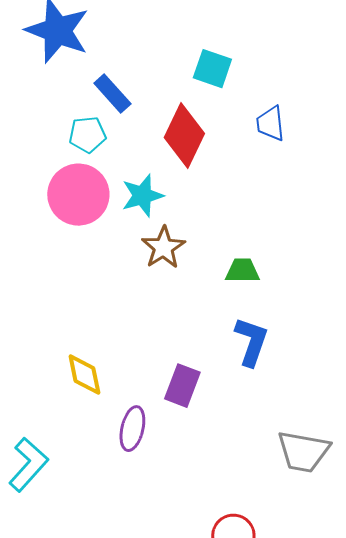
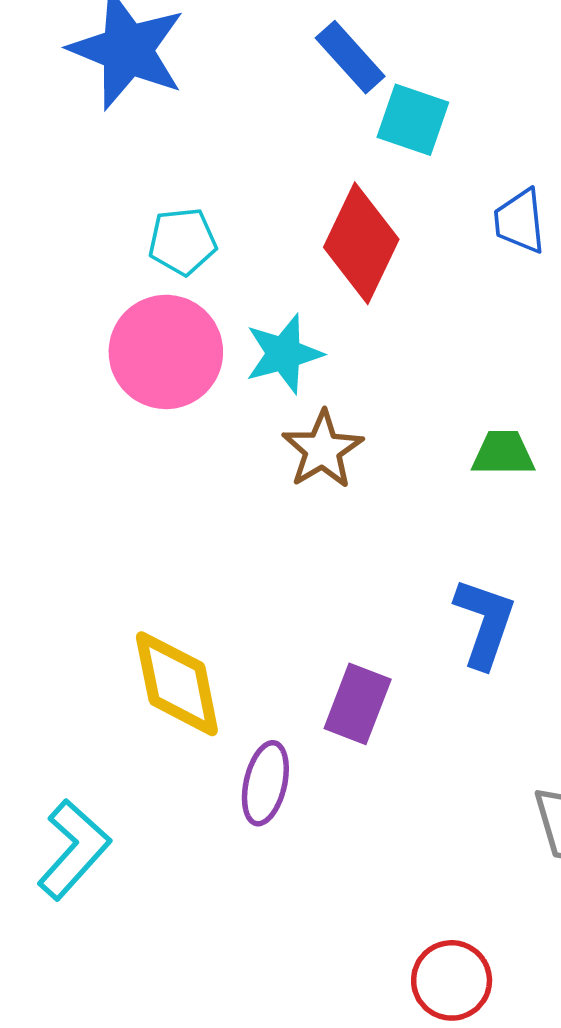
blue rectangle: (112, 94) -> (350, 57), moved
green trapezoid: (242, 271) -> (503, 453), moved
yellow diamond: (84, 375) -> (177, 684), size x1.4

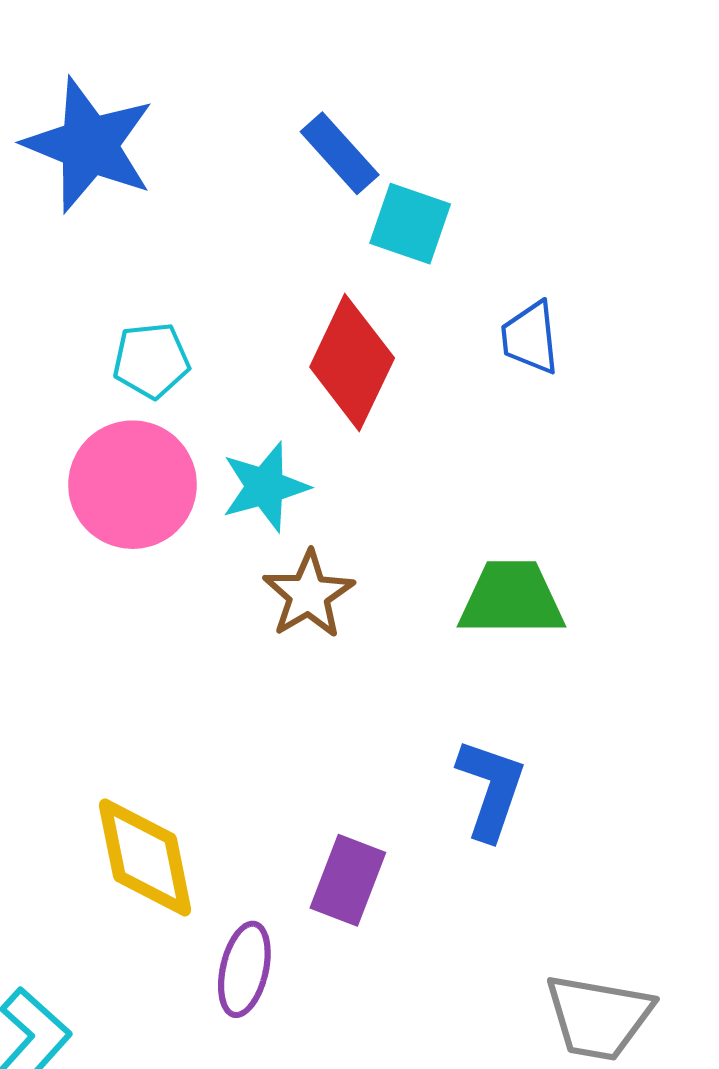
green trapezoid: (503, 453) -> (512, 599), size x1.5

